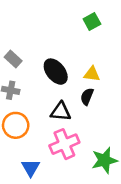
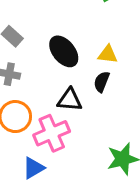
pink cross: (64, 144) -> (52, 133), moved
blue triangle: (31, 168) -> (33, 168), turned 30

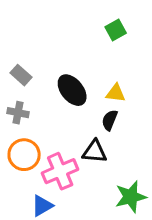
black triangle: (70, 100) -> (95, 152), moved

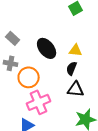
black triangle: (95, 152) -> (76, 89), moved
orange circle: (24, 155) -> (29, 77), moved

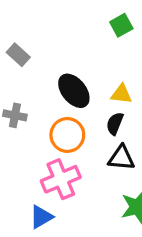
gray rectangle: (13, 38) -> (18, 55), moved
orange circle: (29, 77) -> (67, 135), moved

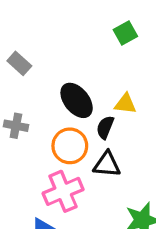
black semicircle: (115, 124) -> (105, 127), moved
black triangle: (121, 158) -> (107, 164), moved

